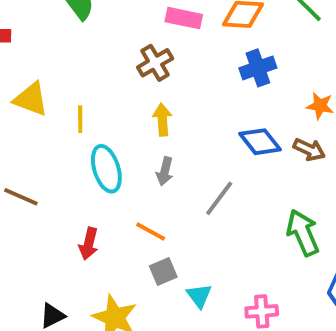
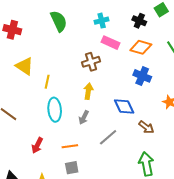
blue cross: (258, 68) -> (142, 76), turned 30
blue diamond: (260, 142) -> (124, 107), moved
brown arrow: (309, 150) -> (146, 127), moved
orange line: (151, 232) -> (70, 146), turned -49

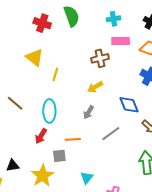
red cross: (12, 30) -> (42, 23), moved
pink rectangle: (110, 43) -> (121, 41), turned -30
yellow arrow: (88, 91) -> (95, 87), turned -133
cyan ellipse: (55, 110) -> (49, 111), moved
gray square: (72, 168) -> (59, 156), moved

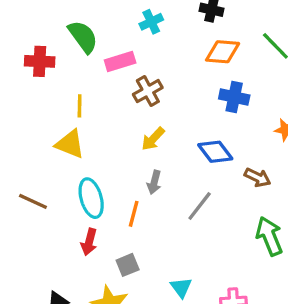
pink rectangle: (121, 41) -> (120, 61), moved
yellow triangle: (35, 57) -> (70, 144), moved
yellow line: (55, 74) -> (80, 106), moved
orange line: (73, 139) -> (134, 214), moved, turned -56

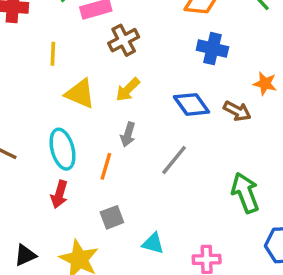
yellow triangle: (70, 144) -> (80, 94), moved
brown arrow: (257, 177) -> (237, 111), moved
gray square: (128, 265) -> (112, 217), moved
cyan triangle: (181, 287) -> (153, 243), turned -40

